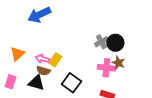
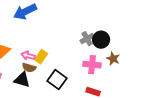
brown star: (118, 63) -> (113, 59), moved

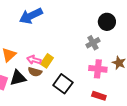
black circle: (101, 40) -> (107, 22), moved
black triangle: (22, 80) -> (18, 78), moved, turned -30

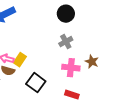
black circle: (107, 22) -> (66, 14), moved

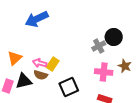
black circle: (66, 14) -> (114, 37), moved
black square: (36, 83) -> (69, 87), turned 30

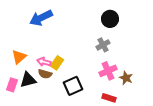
black circle: (114, 37) -> (110, 19), moved
brown star: (125, 66) -> (126, 78), moved
pink cross: (104, 72) -> (108, 71), turned -30

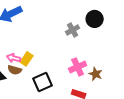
black circle: (110, 19) -> (95, 19), moved
gray cross: (103, 45) -> (73, 30), moved

